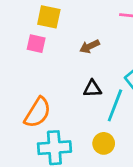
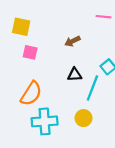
yellow square: (49, 17) -> (21, 27), moved
pink square: (36, 44) -> (30, 52), moved

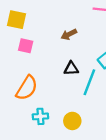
yellow circle: (84, 118) -> (72, 121), moved
cyan cross: (45, 121) -> (40, 116), size x0.6

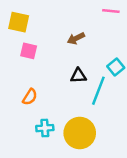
orange semicircle: (27, 88) -> (30, 97), size x0.6
yellow circle: (72, 121) -> (80, 133), size x1.6

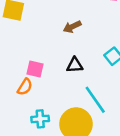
pink square: (29, 51) -> (35, 69), moved
cyan line: (98, 91) -> (95, 100), moved, turned -56

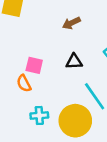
orange semicircle: (25, 87) -> (24, 83), turned 120

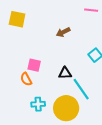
black triangle: (74, 62) -> (65, 73), moved

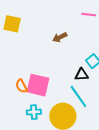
pink square: (34, 65) -> (38, 85), moved, size x1.6
black triangle: (65, 73) -> (82, 75), moved

